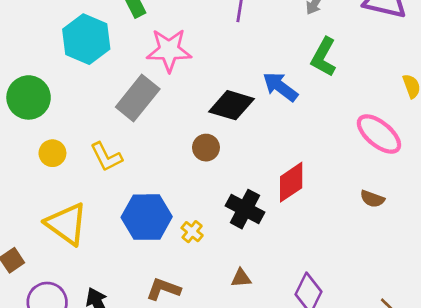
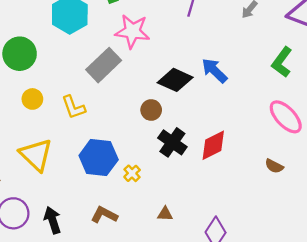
green L-shape: (324, 57) -> (282, 62), moved
black cross: (245, 209) -> (172, 142), moved

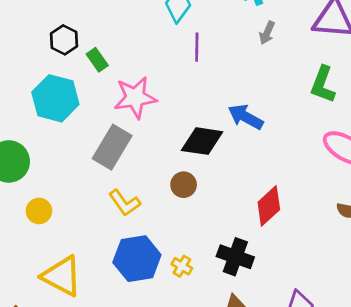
yellow L-shape: (73, 107) -> (125, 203), moved
black cross: (172, 142) -> (235, 257), moved

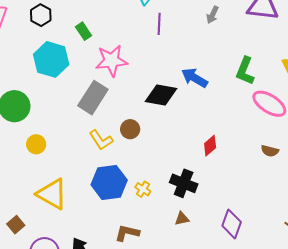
black hexagon: (64, 40) -> (41, 15), moved
green L-shape: (323, 84) -> (245, 71), moved
brown circle: (184, 185) -> (130, 129), moved
red diamond: (269, 206) -> (210, 146), size x0.7

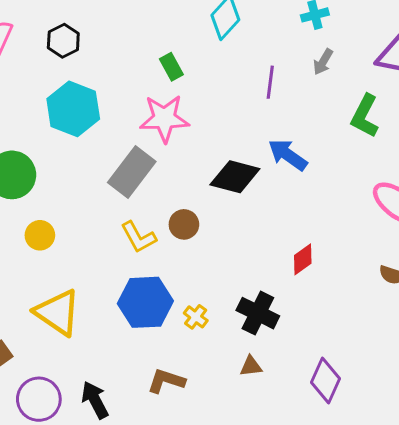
purple line: (159, 24) -> (270, 82), moved
green rectangle: (84, 31) -> (171, 67), moved
green L-shape: (245, 71) -> (365, 116), moved

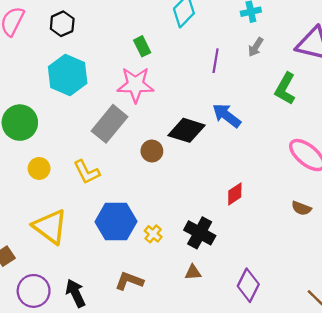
brown circle: (184, 224) -> (152, 151), moved
yellow L-shape: (139, 237) -> (87, 172), moved

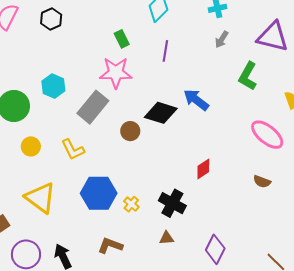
purple line: (216, 61) -> (165, 51), moved
cyan hexagon: (68, 75) -> (53, 86), moved, size x0.7

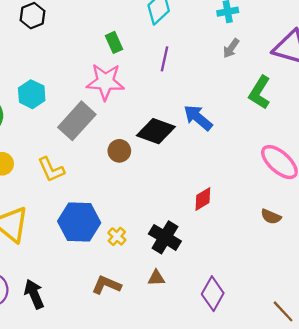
brown L-shape: (110, 246) -> (106, 285), moved

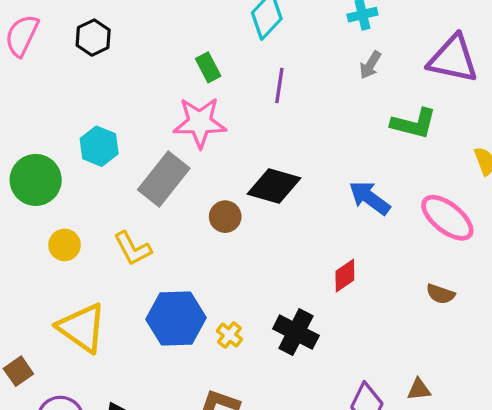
green L-shape: (260, 93) -> (414, 124), turned -104
blue arrow: (198, 118) -> (370, 198), moved
brown triangle: (156, 278) -> (419, 389), moved

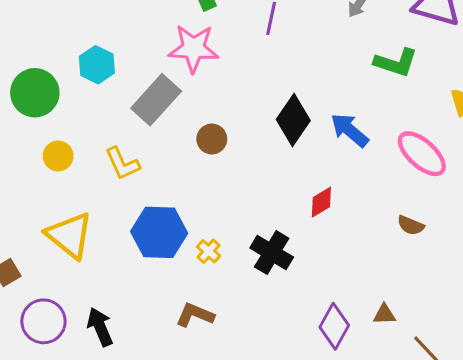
black diamond: (274, 186) -> (293, 120), moved, turned -75

